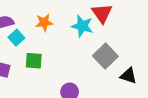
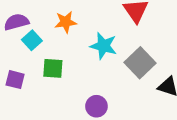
cyan star: (82, 26) -> (103, 46), moved

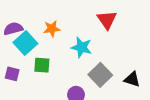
cyan square: (32, 40) -> (25, 43), size x1.5
gray square: (140, 63) -> (100, 75), moved

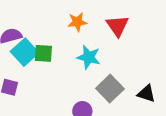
orange star: (52, 29) -> (77, 22), moved
green square: (42, 65) -> (43, 53), moved

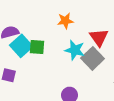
red triangle: (118, 26) -> (99, 38), moved
gray square: (110, 89) -> (93, 58), moved

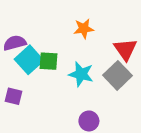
cyan star: (75, 50) -> (81, 74), moved

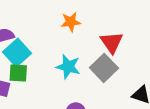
green square: (49, 61) -> (18, 73), moved

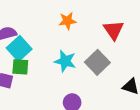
red triangle: (112, 42) -> (113, 30), moved

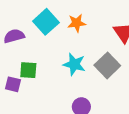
cyan square: (19, 48) -> (46, 22), moved

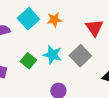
green square: (28, 70) -> (28, 61), moved, turned 35

